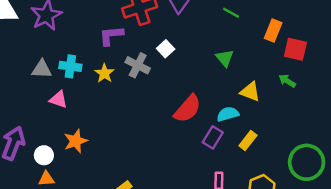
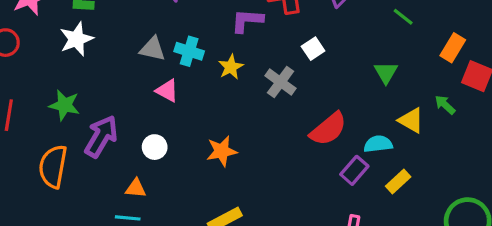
gray cross: (138, 65) -> (280, 82), moved
green arrow: (287, 81) -> (445, 105), moved
orange star: (76, 141) -> (222, 151), moved
white circle: (44, 155) -> (155, 147), moved

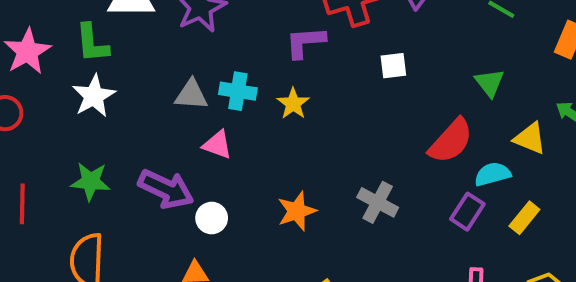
white square: (313, 49) -> (393, 66), turned 35
gray cross: (280, 82) -> (378, 202), moved
red semicircle: (328, 129) -> (451, 141), moved
purple arrow: (101, 136) -> (166, 189), moved, turned 93

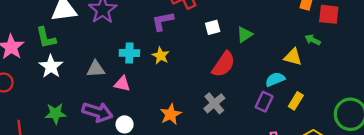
green triangle: (490, 83) -> (245, 34), moved, turned 42
gray triangle: (191, 95) -> (96, 69), moved
red semicircle: (451, 141) -> (224, 64), moved
gray cross: (378, 202) -> (214, 103), turned 30

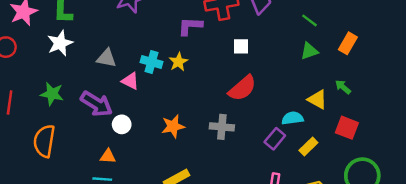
red square: (329, 14) -> (347, 128), moved
green triangle: (245, 34) -> (309, 51), moved
cyan cross: (129, 53) -> (152, 62), moved
gray cross: (214, 103) -> (222, 127), turned 30

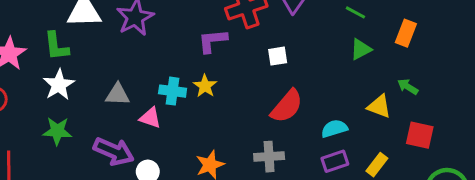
green star: (52, 94) -> (57, 131), moved
cyan semicircle: (292, 118) -> (334, 129), moved
purple rectangle: (275, 139) -> (335, 161), turned 40

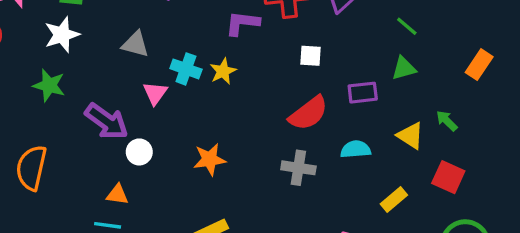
orange rectangle: (406, 33) -> (479, 65), moved
gray triangle: (118, 94) -> (135, 44), moved
pink triangle: (150, 118) -> (155, 93), turned 35
gray cross: (269, 157) -> (298, 168), moved
purple rectangle: (335, 161) -> (363, 93), moved

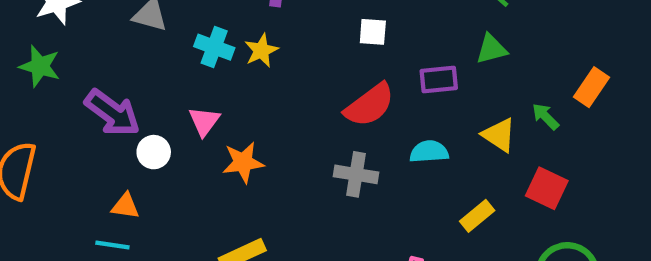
orange rectangle: (479, 65) -> (591, 87), moved
pink triangle: (155, 93) -> (204, 121), moved

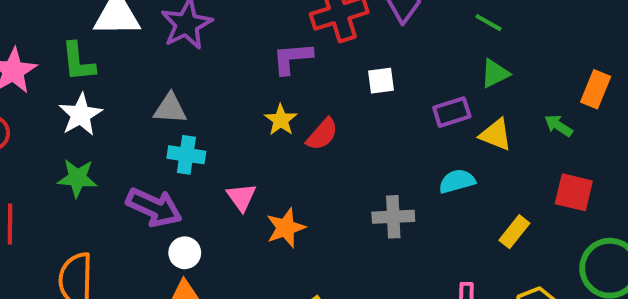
cyan cross: (214, 47) -> (186, 155), moved
red semicircle: (370, 105) -> (322, 134), moved, size x0.7
yellow triangle: (499, 135) -> (496, 135), moved
white circle: (154, 152) -> (185, 253), moved

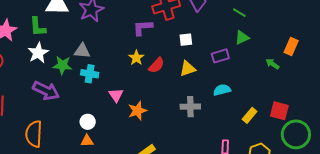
yellow triangle: (496, 135) -> (188, 69), moved, turned -42
green star: (77, 178) -> (62, 65), moved
red square: (574, 192) -> (279, 111), moved
purple arrow: (154, 207) -> (46, 91), moved

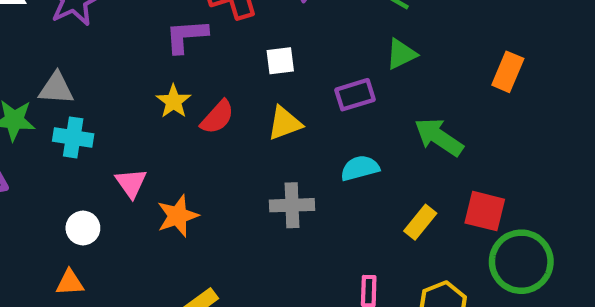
green arrow: (272, 64) -> (439, 137), moved, size x1.6
white circle: (88, 122) -> (83, 228), moved

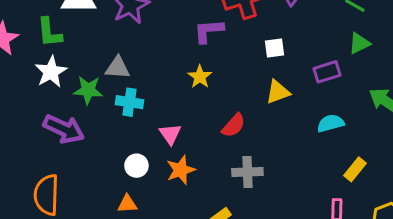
red semicircle: (217, 117) -> (234, 125), moved
gray cross: (292, 205) -> (247, 172), moved
orange star: (178, 216) -> (181, 170), moved
yellow rectangle: (420, 222) -> (355, 169), moved

